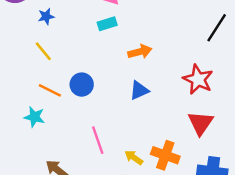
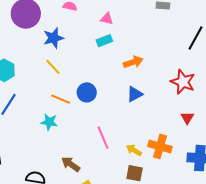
blue star: (46, 16) -> (53, 38), size x1.5
red triangle: (201, 123) -> (187, 118), size x0.6

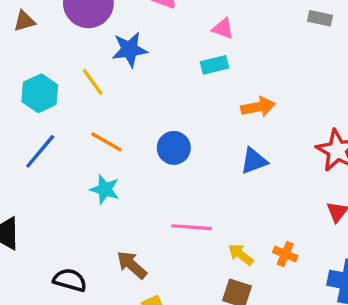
yellow line: (53, 67) -> (93, 82), moved
orange line: (61, 99) -> (106, 142), moved
pink line: (103, 138) -> (192, 227), turned -70
orange cross: (160, 146) -> (285, 254), size x0.6

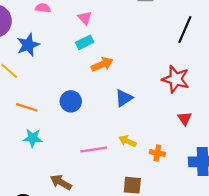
pink triangle: (223, 29) -> (85, 18), turned 40
orange arrow: (258, 107) -> (102, 64), moved
yellow arrow: (241, 255) -> (127, 141), moved

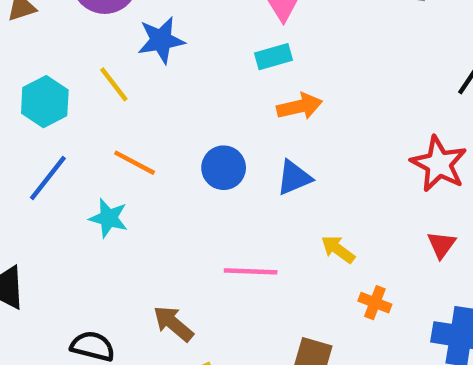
blue triangle: (124, 98) -> (294, 178), moved
cyan star: (33, 138) -> (109, 218), moved
yellow arrow: (127, 141) -> (338, 249), moved

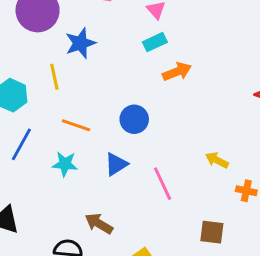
yellow line: (114, 84) -> (54, 77), turned 35
blue triangle: (294, 178) -> (116, 164), moved
pink line: (251, 271) -> (163, 184), turned 72
brown arrow: (173, 324) -> (99, 224), moved

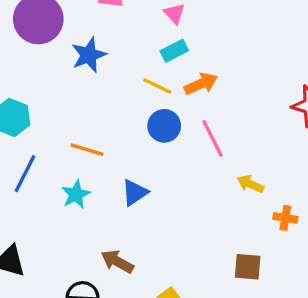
yellow line: (54, 77) -> (157, 86), moved, turned -50
blue circle: (134, 119) -> (164, 126), moved
cyan star: (65, 164) -> (76, 194), turned -30
pink line: (163, 184) -> (213, 138), moved

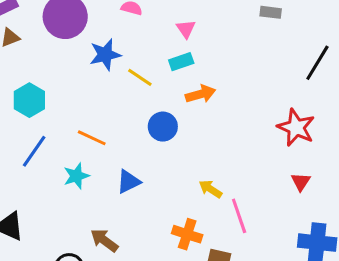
yellow line: (157, 86) -> (140, 77), moved
pink line: (213, 138) -> (239, 216), moved
yellow arrow: (250, 184) -> (210, 189), moved
orange cross: (285, 218) -> (187, 234), moved, size x1.4

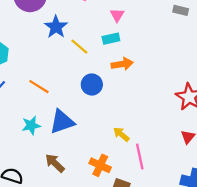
blue star: (105, 55) -> (56, 27), turned -30
cyan star: (76, 176) -> (31, 125), moved
blue triangle: (128, 182) -> (62, 122), size x1.4
brown arrow: (104, 240) -> (55, 163), moved

